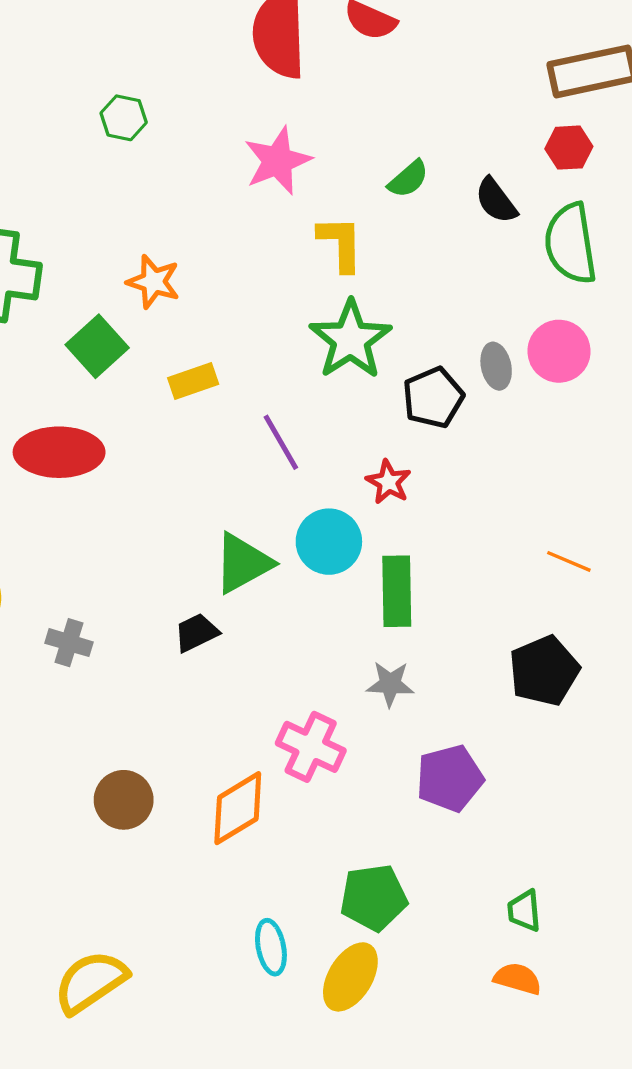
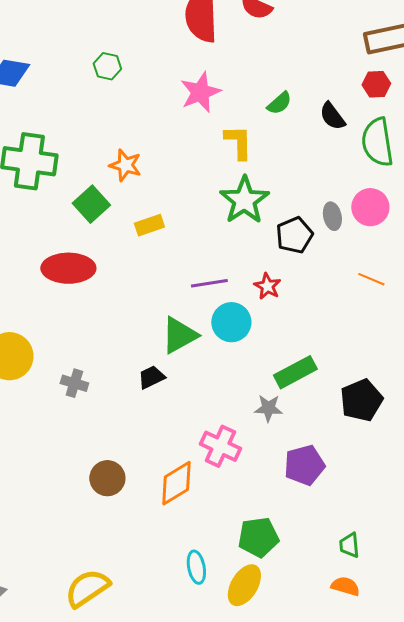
purple line: (281, 442) -> (209, 283), moved, turned -69
orange line: (569, 561) -> (371, 279), moved
green rectangle: (397, 591) -> (295, 372), moved, turned 63

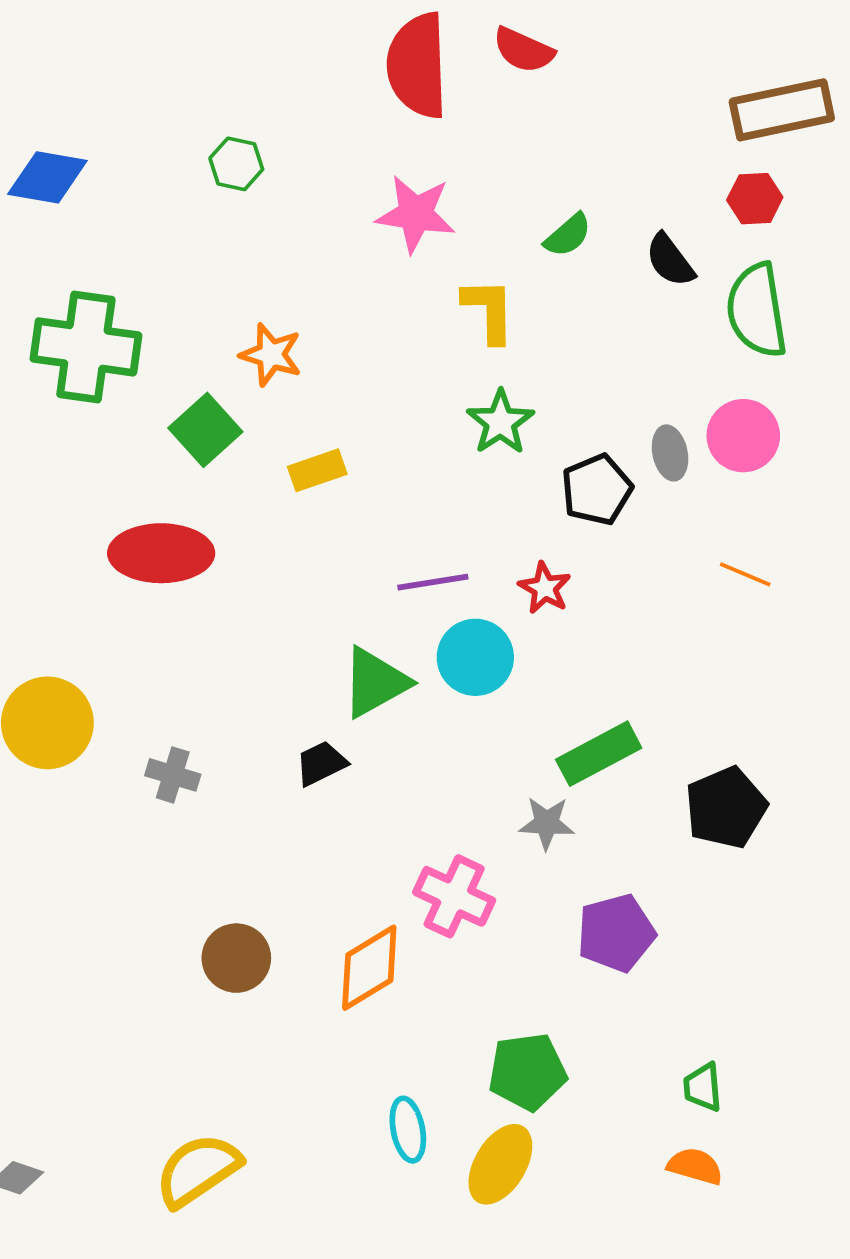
pink star: (200, 92) -> (416, 214), turned 30
green star: (244, 200) -> (500, 422), size x0.7

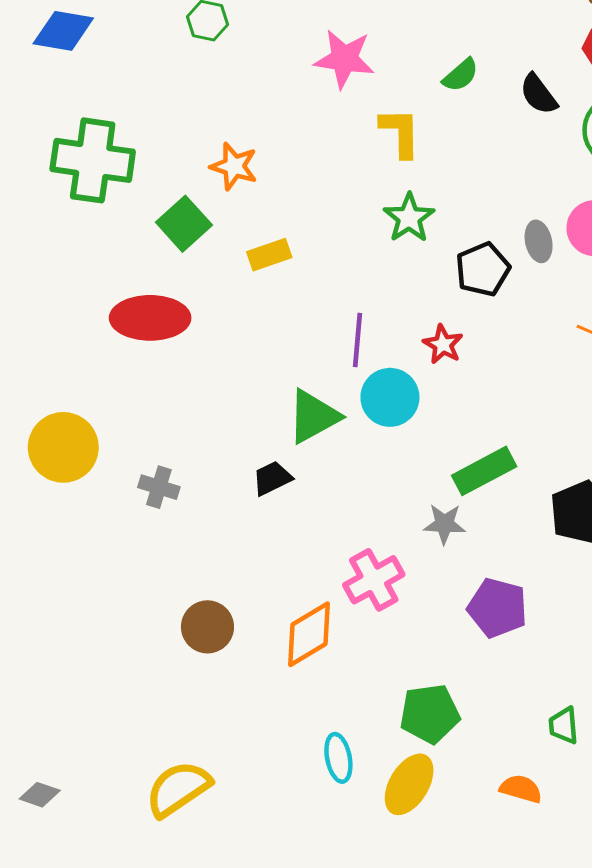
purple line: (433, 582) -> (358, 340), turned -76
pink cross: (454, 896) -> (374, 580), turned 36
purple pentagon: (616, 933) -> (497, 608), turned 30
orange semicircle: (695, 1166) -> (521, 789), moved

